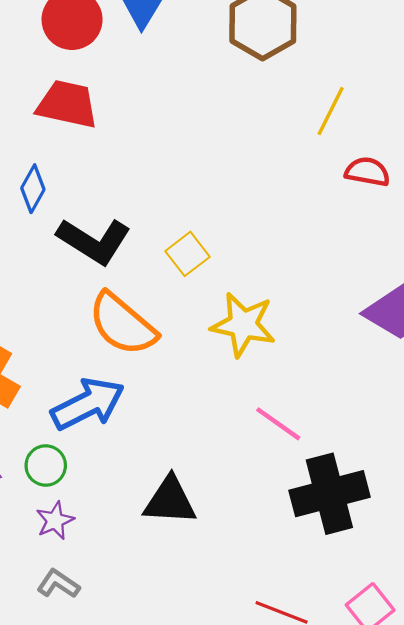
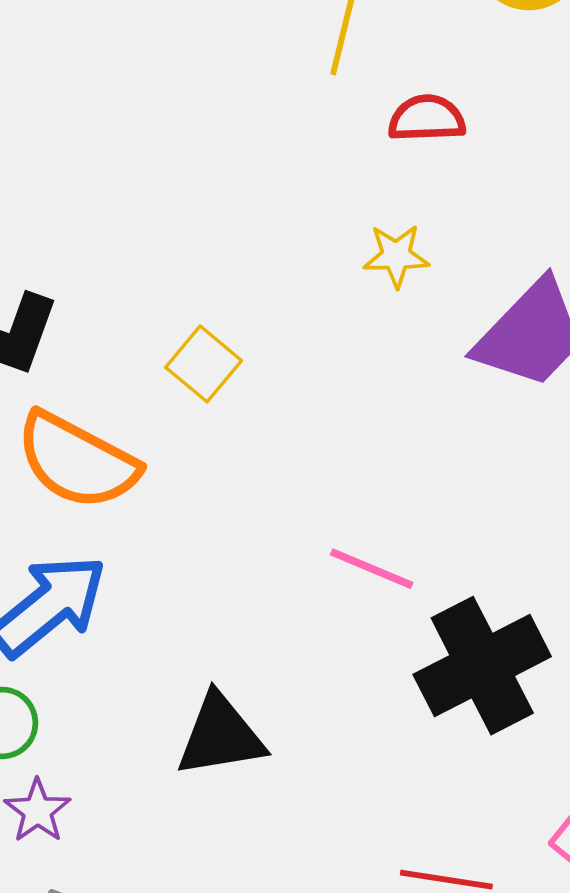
yellow square: (188, 254) -> (204, 364), moved
yellow star: (243, 325) -> (396, 256), moved, size x0.6

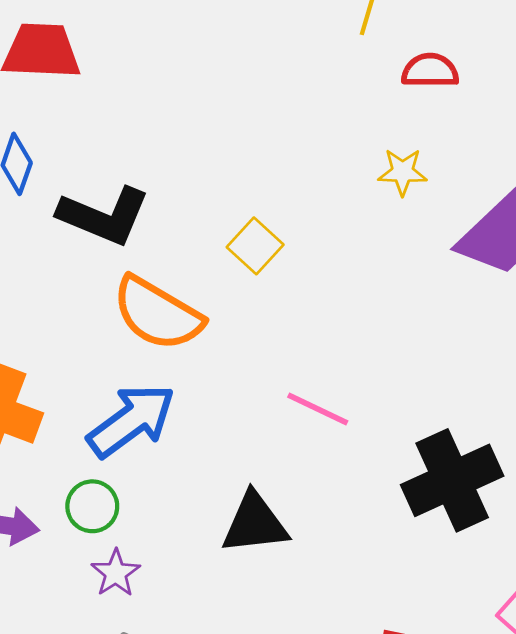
pink line: (372, 569) -> (318, 409), moved

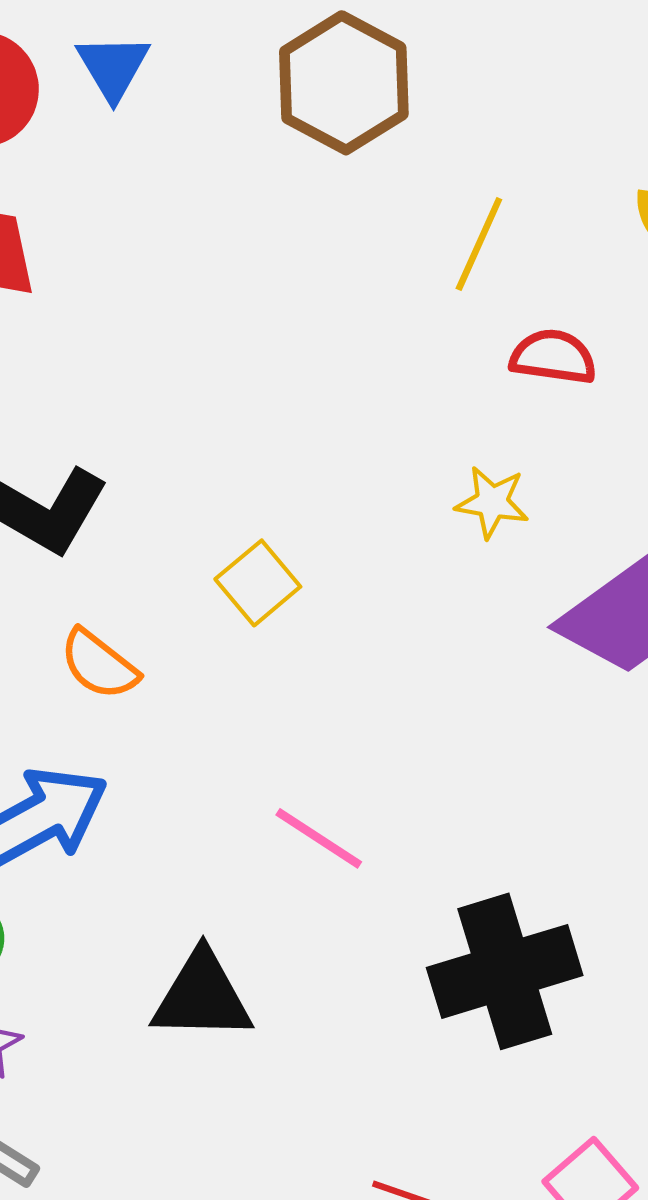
orange semicircle: (157, 314) -> (99, 664), size x0.6

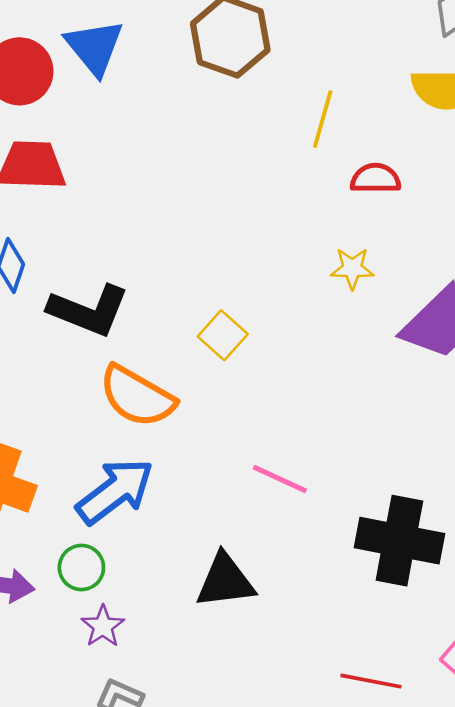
blue triangle: (113, 67) -> (94, 47), size x1.4
orange semicircle: (99, 664) -> (137, 396), size x1.6
black cross: (505, 971) -> (399, 541), turned 36

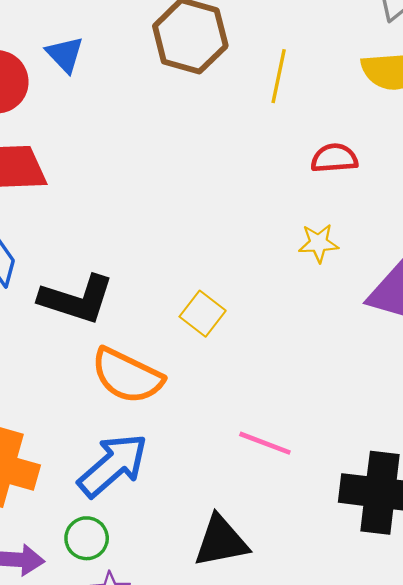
blue triangle: (94, 47) -> (65, 54), size x0.7
yellow line: (323, 119) -> (279, 76), moved

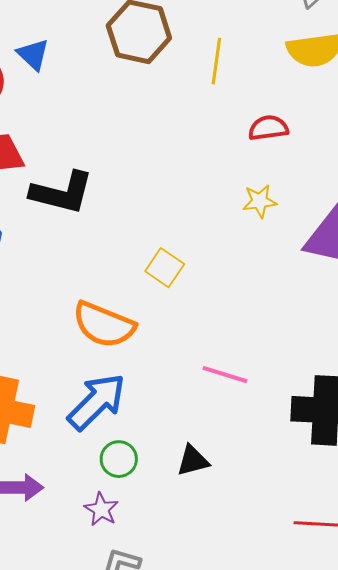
black L-shape: (77, 299) -> (62, 193), moved
green circle: (87, 538) -> (119, 459), moved
black triangle: (221, 541) -> (193, 461), size x0.7

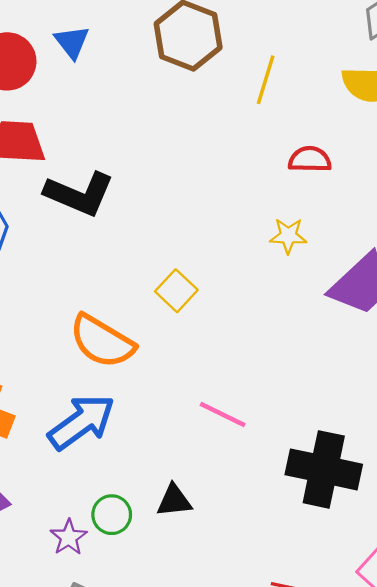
green circle: (119, 459) -> (112, 515), moved

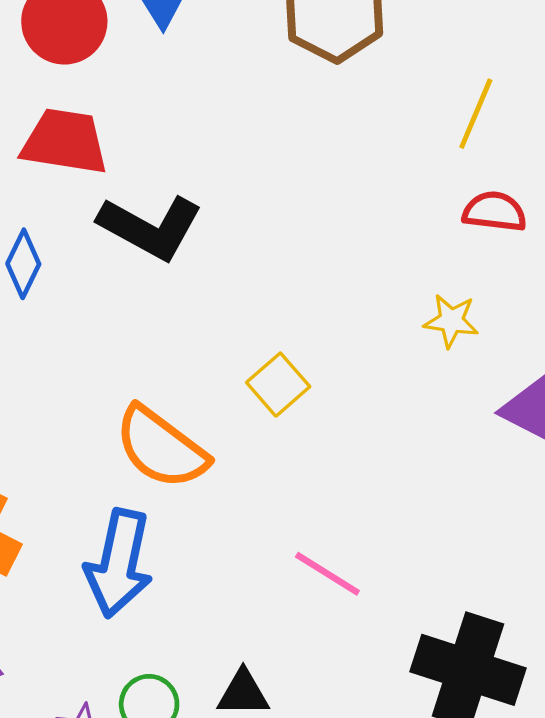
yellow line: (266, 80) -> (476, 114), moved
blue arrow: (82, 422) -> (119, 563), turned 132

